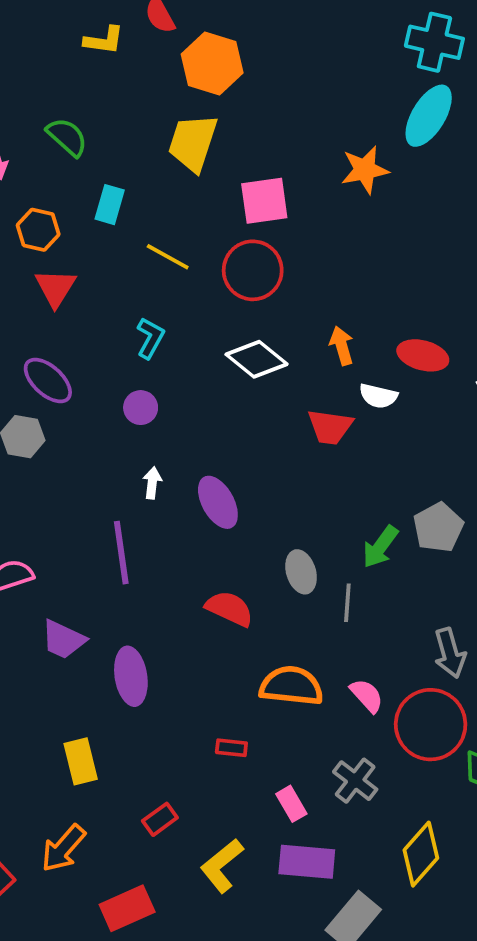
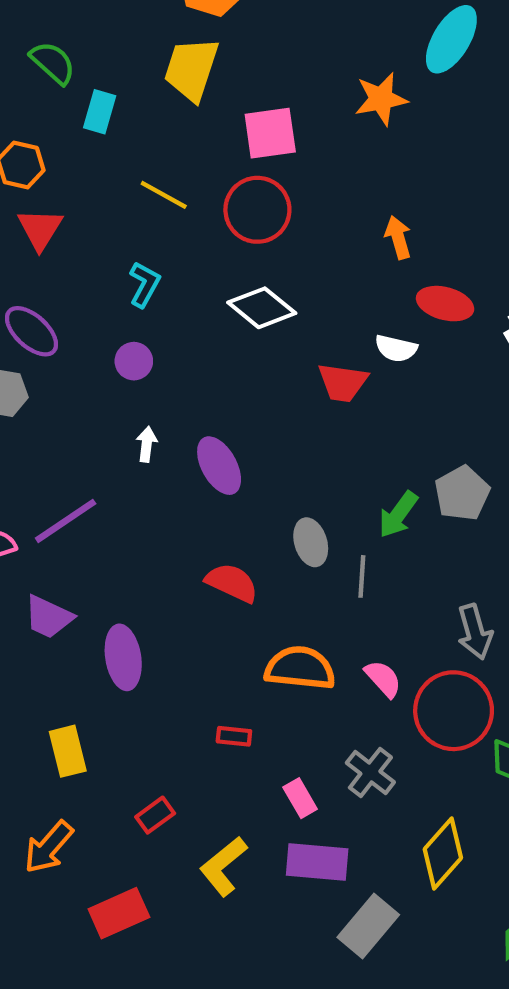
cyan rectangle: (110, 205) -> (100, 112), moved
orange arrow: (342, 346) -> (398, 237), moved
purple line: (121, 553) -> (66, 521), moved, turned 64

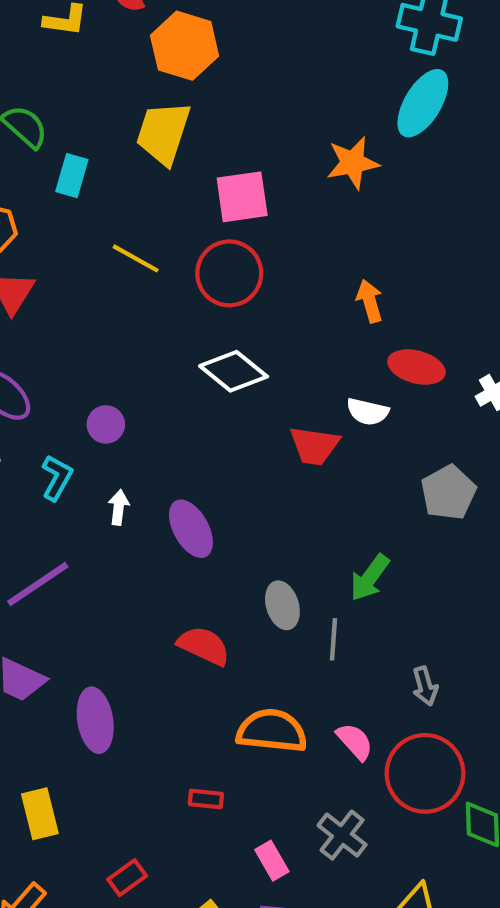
cyan L-shape: (144, 284) -> (57, 478), moved
gray pentagon: (462, 493) -> (448, 493), moved
gray arrow: (475, 632) -> (425, 686), moved, size x0.7

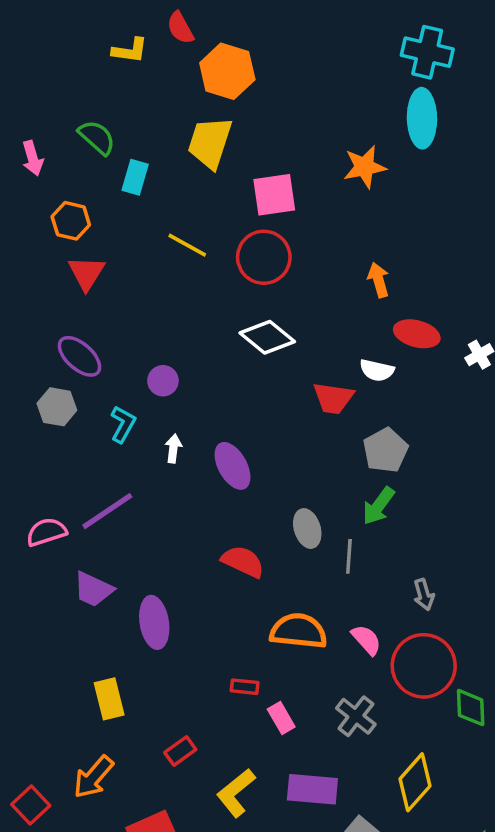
cyan ellipse: (423, 103) -> (422, 118), turned -32
gray pentagon: (448, 493) -> (385, 450), moved
pink rectangle: (272, 861) -> (281, 718), moved

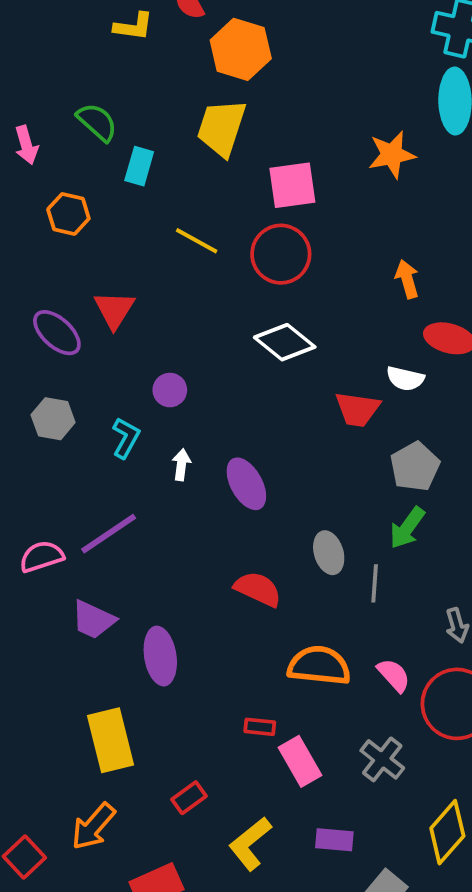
red triangle: (86, 273) -> (114, 310), moved
purple ellipse: (79, 356) -> (57, 333), moved
yellow rectangle: (109, 699) -> (111, 740), size x1.4
pink rectangle: (281, 718) -> (300, 761), size x1.4
purple rectangle: (312, 789) -> (334, 840), size x0.7

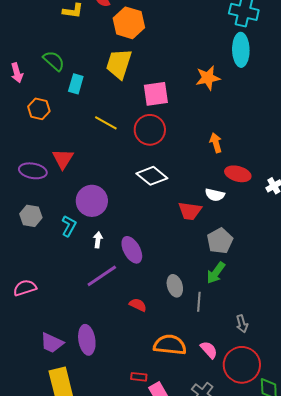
purple ellipse: (57, 333) -> (33, 171), turned -32
purple circle: (170, 390) -> (92, 201), size x1.8
purple line: (109, 534) -> (102, 276), moved
red semicircle: (258, 589) -> (138, 305), size x0.7
purple trapezoid: (93, 620) -> (52, 343), moved

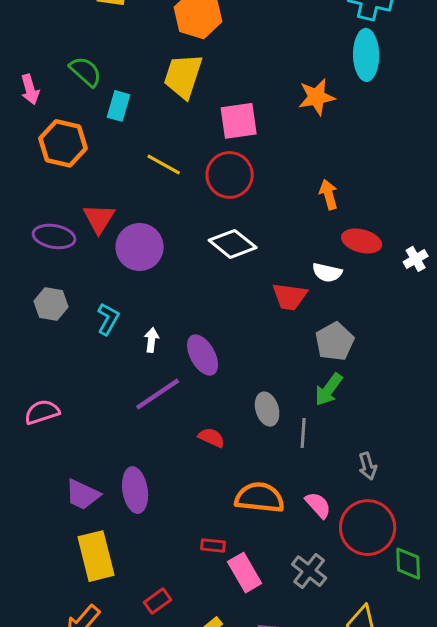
orange hexagon: (39, 109) -> (63, 143), size x1.4
purple circle: (92, 201) -> (140, 247), moved

